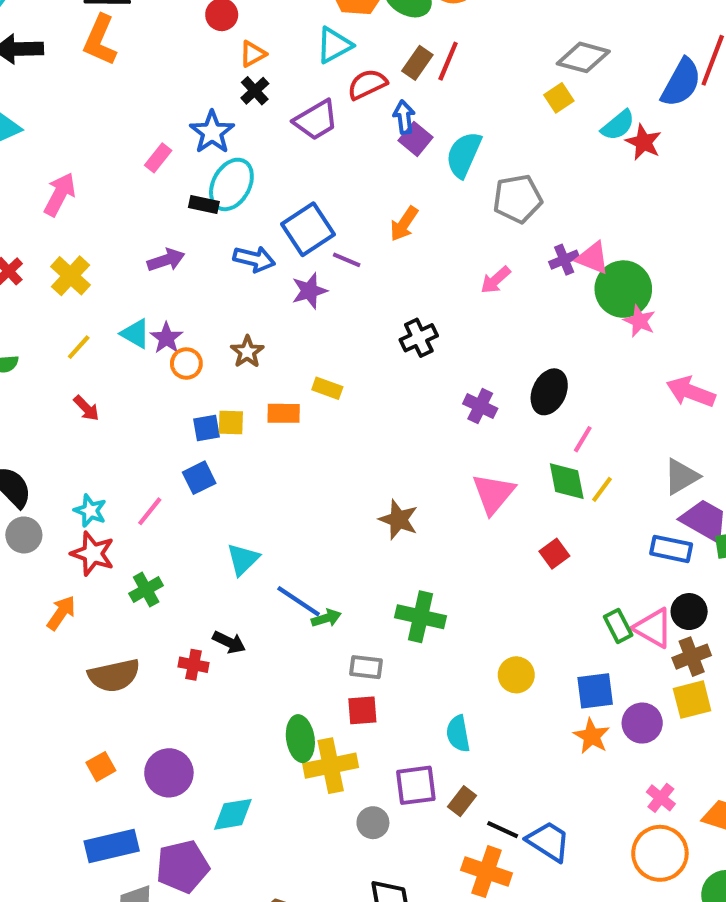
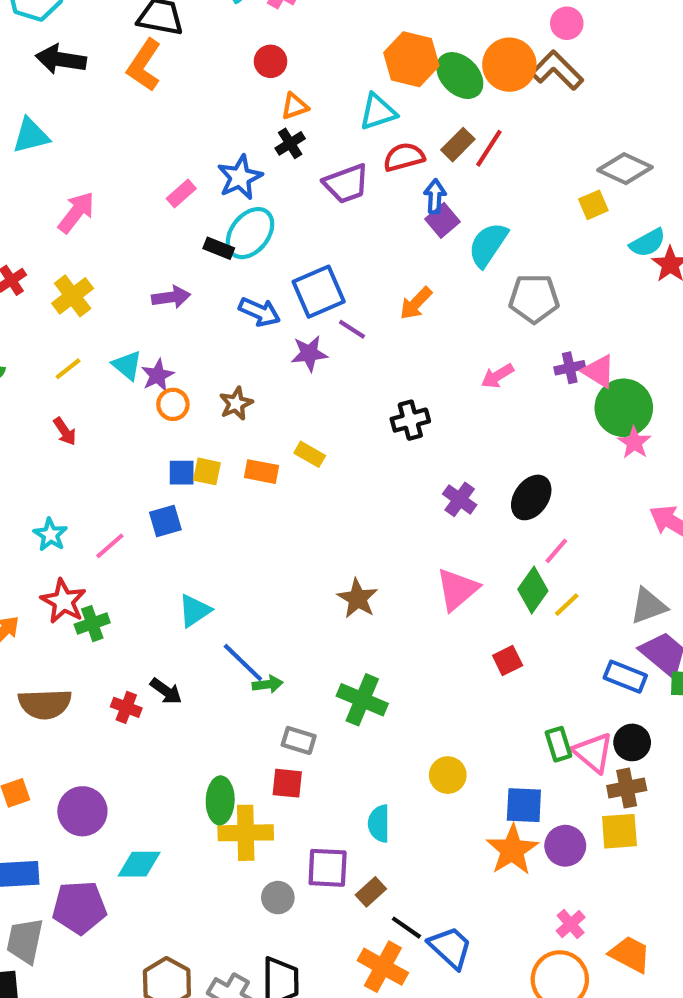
green diamond: (567, 481) -> (533, 590), turned 36
red star: (93, 554) -> (63, 601), moved
orange star: (592, 736) -> (512, 850), size x1.4

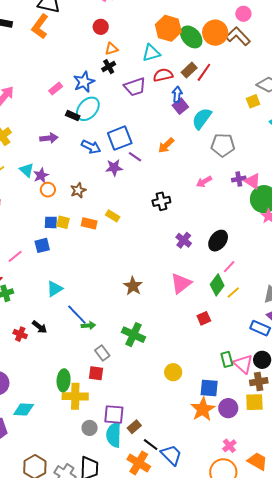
gray rectangle: (299, 740) -> (102, 353), turned 35
cyan semicircle: (379, 824) -> (114, 435), moved, size x1.4

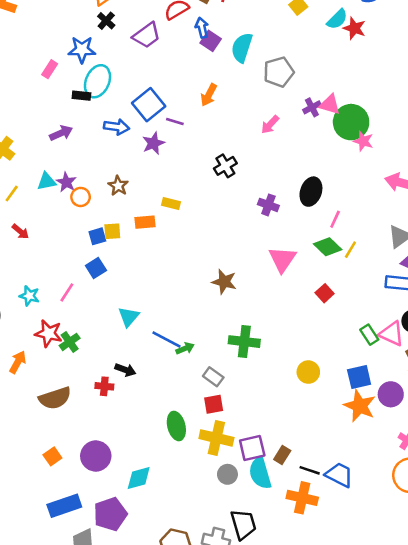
blue star: (84, 82) -> (82, 50), turned -30
cyan triangle: (27, 170) -> (47, 181), turned -35
green diamond: (217, 285) -> (328, 247), turned -65
yellow cross: (75, 396) -> (216, 438), moved, turned 30

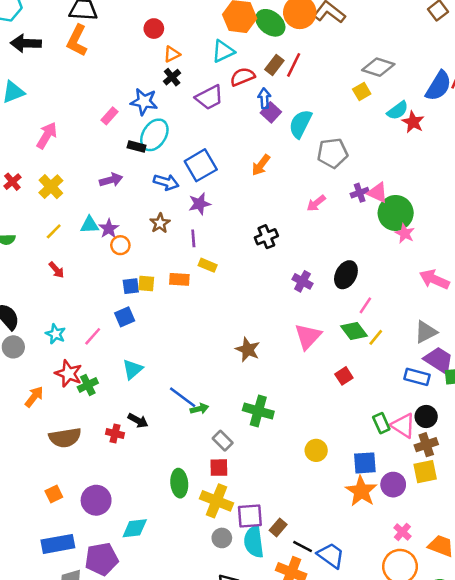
purple line: (175, 121) -> (193, 238), moved, turned 60
brown star: (118, 186) -> (160, 223), moved
cyan triangle: (129, 317) -> (133, 369), moved

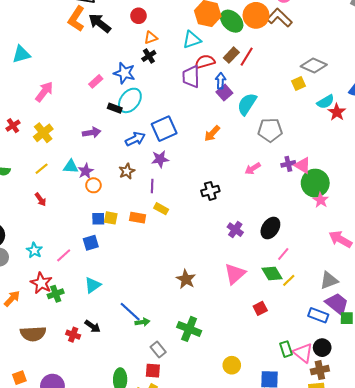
black arrow: (26, 43) -> (100, 23), moved, turned 30
purple trapezoid: (209, 97) -> (191, 77), moved, turned 110
blue arrow: (166, 182) -> (135, 139), turned -48

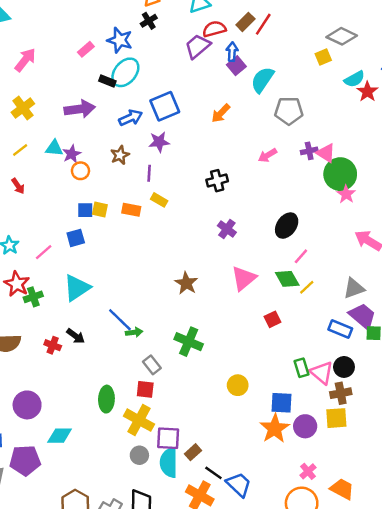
purple trapezoid: (191, 77) -> (198, 46), turned 50
purple arrow: (92, 133) -> (80, 109), size x1.4
purple cross: (235, 230) -> (227, 229), moved
cyan triangle: (93, 285) -> (77, 288), size x1.4

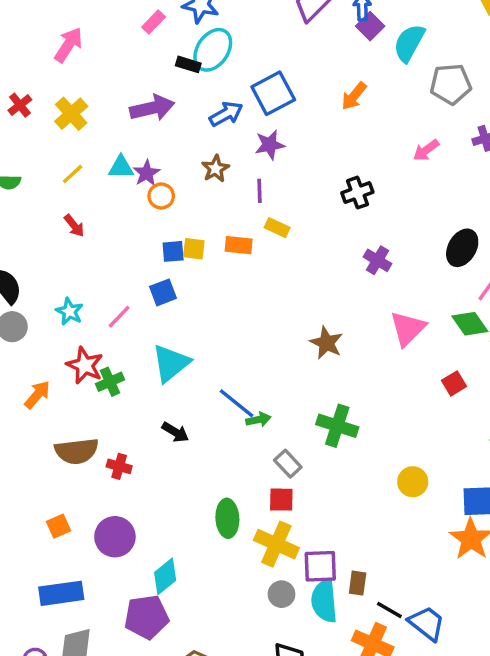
red cross: (53, 345) -> (119, 466), moved
cyan diamond: (60, 436) -> (165, 576), turned -35
brown rectangle: (193, 452) -> (358, 583), turned -35
purple pentagon: (25, 460) -> (147, 617), moved

